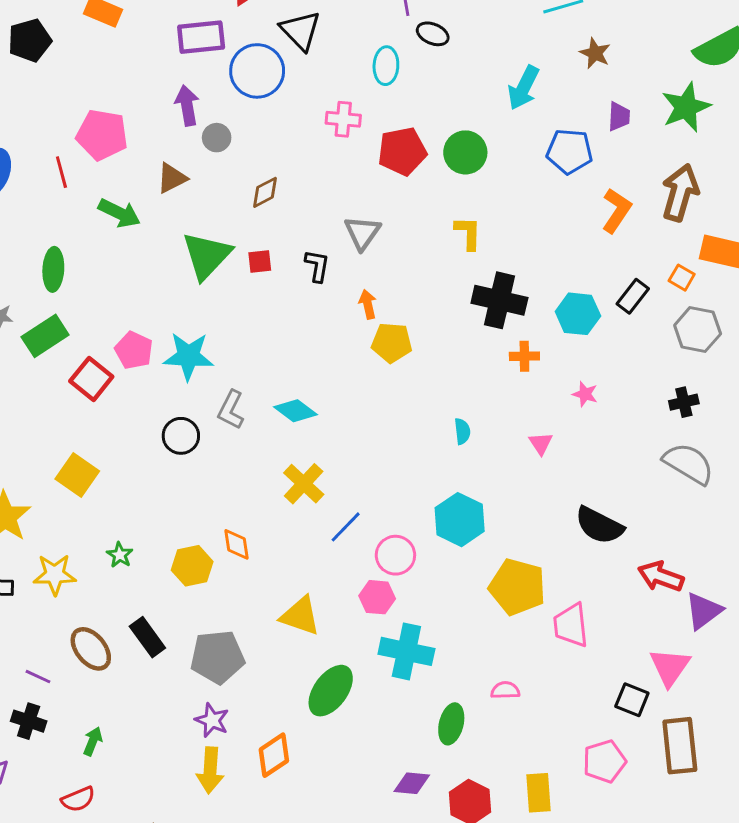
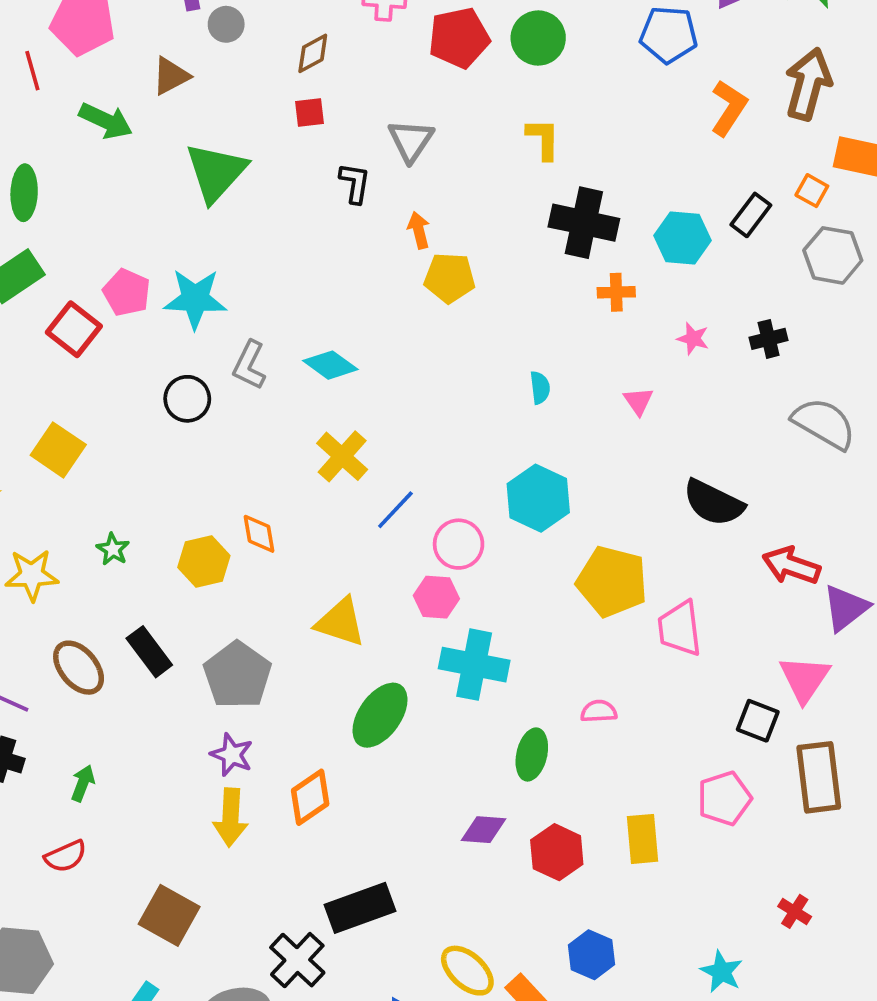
brown diamond: (265, 192) -> (313, 53), moved
red square: (260, 262) -> (309, 113), moved
black cross: (684, 402) -> (769, 339), moved
gray pentagon: (217, 657) -> (237, 675), turned -30

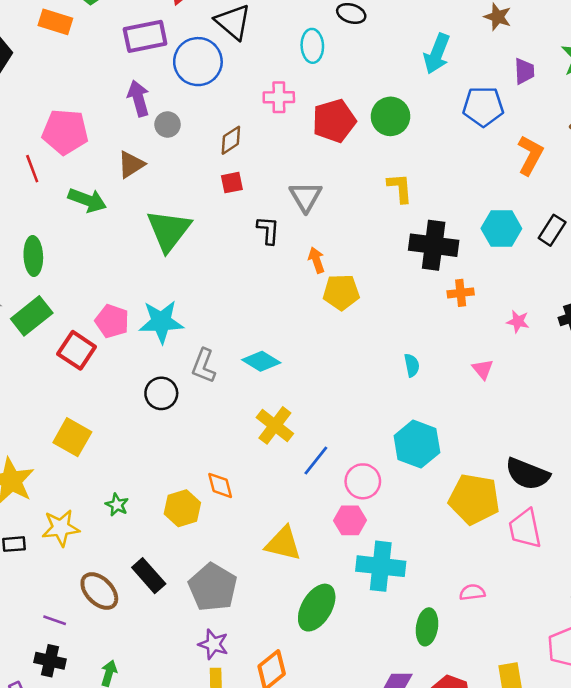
cyan hexagon: (682, 238) -> (501, 228), moved
black semicircle: (713, 503) -> (527, 474), moved

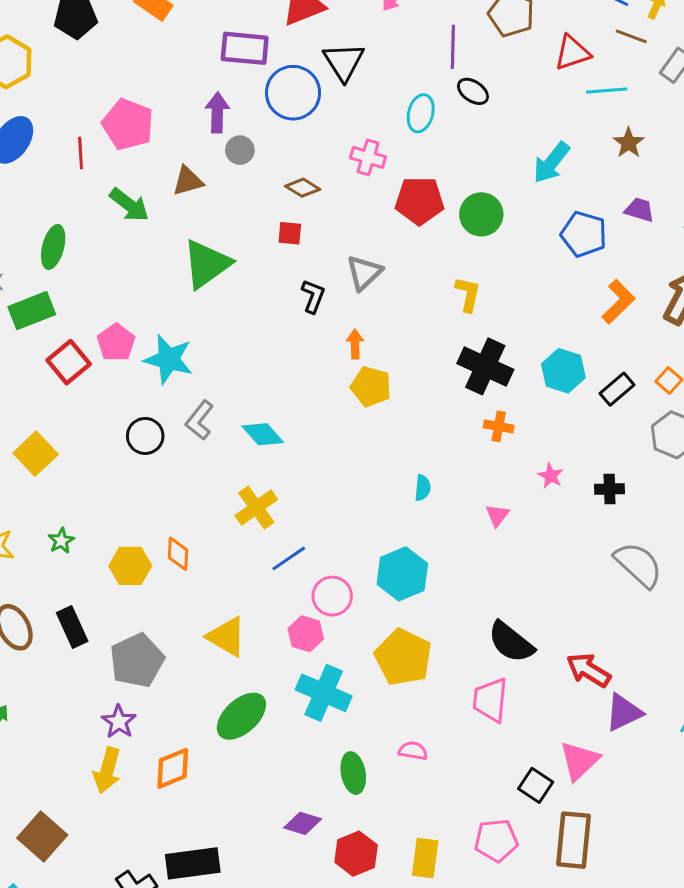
purple trapezoid: (524, 71) -> (639, 210), turned -88
brown diamond: (231, 140) -> (303, 188), turned 48
yellow pentagon: (474, 499) -> (403, 657), moved
green ellipse: (427, 627) -> (353, 773), turned -36

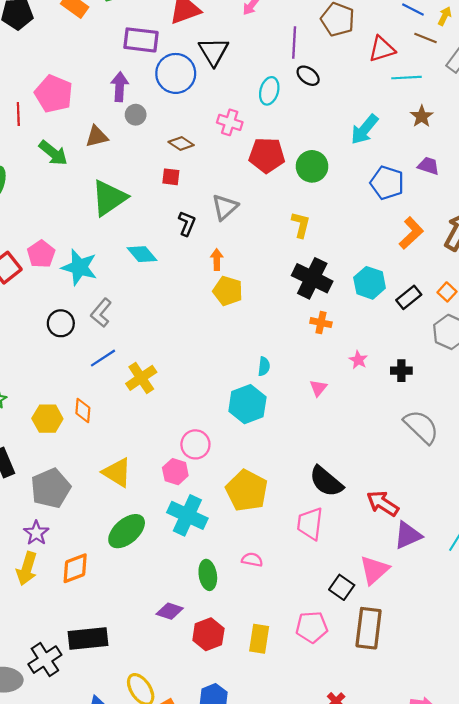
cyan diamond: (263, 434) -> (142, 254), moved
blue line: (289, 558) -> (103, 358), moved
cyan hexagon: (402, 574) -> (247, 404), moved

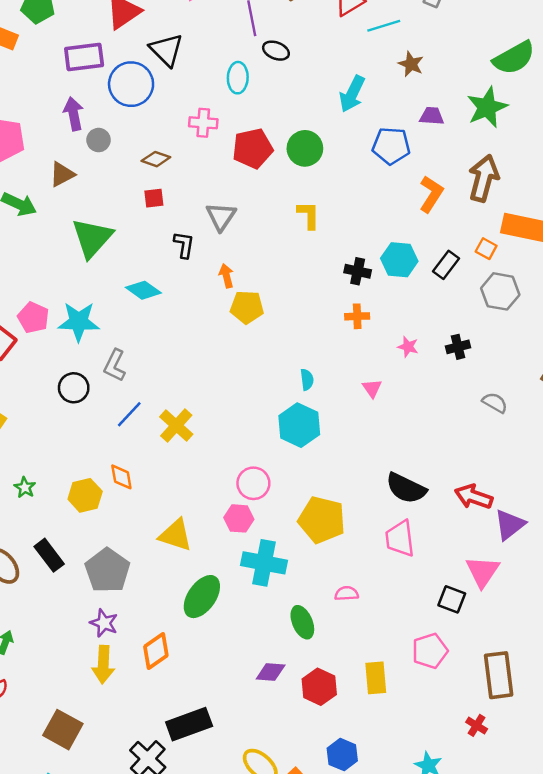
black cross: (312, 278) -> (358, 271), moved, size x0.6
gray semicircle: (421, 427) -> (495, 403), size x0.6
brown rectangle: (369, 628) -> (499, 675), moved

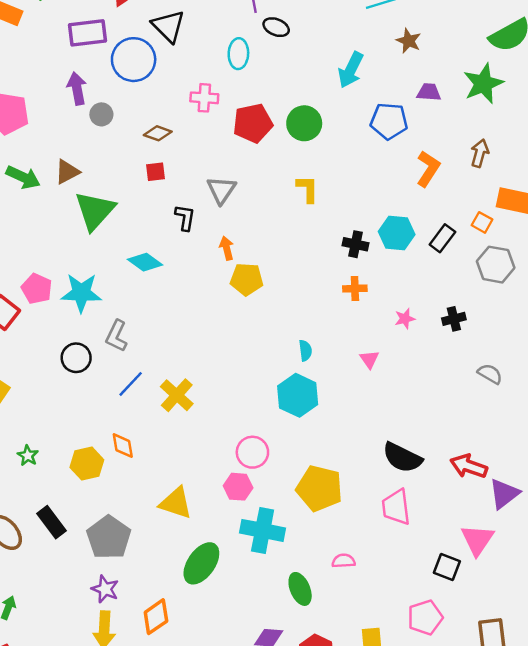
brown triangle: (62, 174) -> (67, 172), moved
brown arrow: (484, 178) -> (480, 153), size x0.6
pink star: (408, 347) -> (405, 319), turned -30

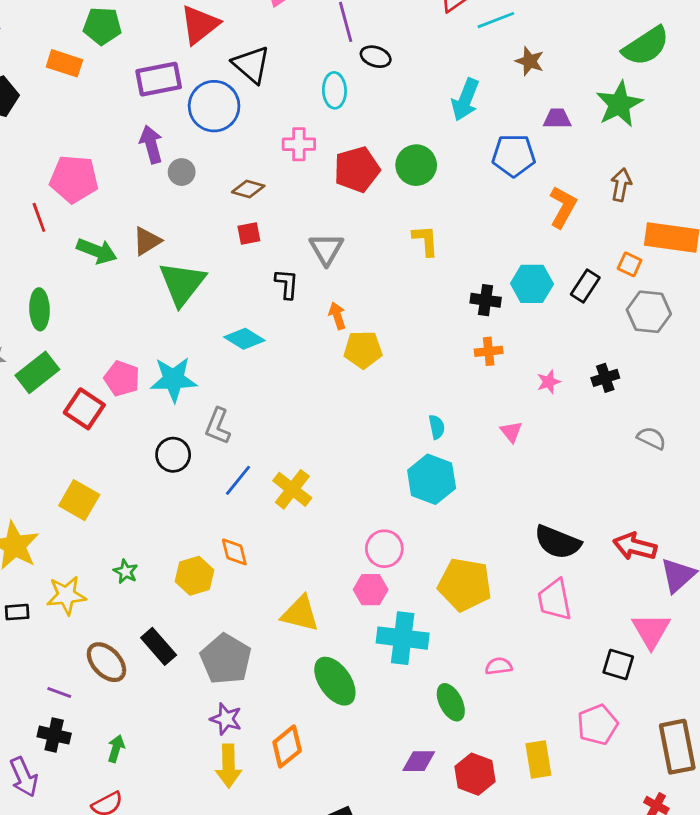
green ellipse: (201, 563) -> (335, 681), turned -66

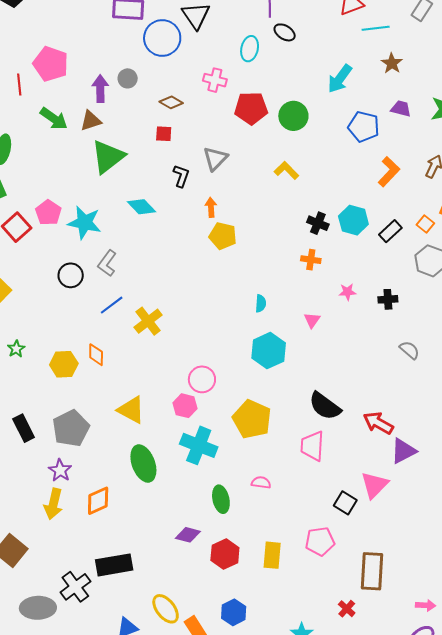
purple arrow: (151, 144) -> (100, 89), moved
yellow L-shape: (425, 240) -> (286, 170), turned -55
cyan hexagon: (432, 479) -> (269, 351), moved
black rectangle: (159, 646) -> (24, 428), moved

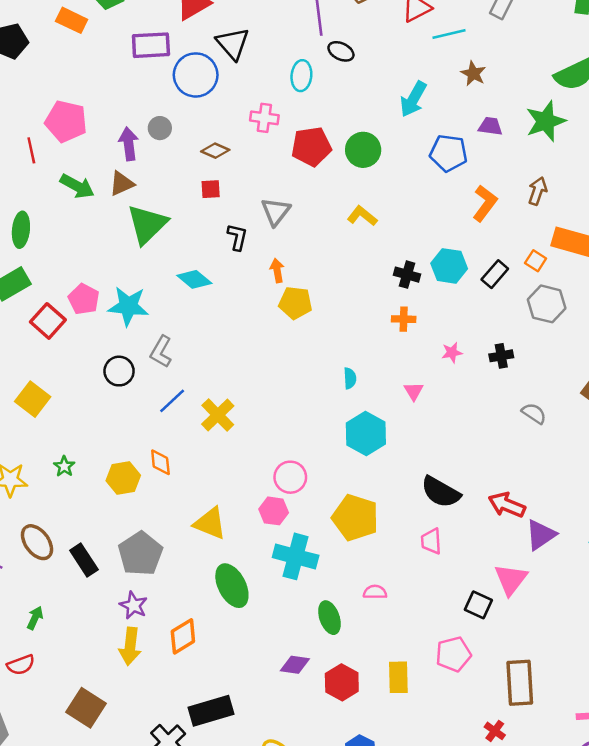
pink trapezoid: (312, 446) -> (431, 541), size x0.7

